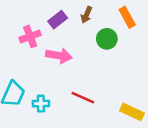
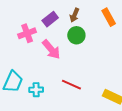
green circle: (107, 39) -> (76, 35), moved
pink arrow: (59, 56) -> (51, 49), turned 40

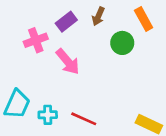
green circle: (76, 35) -> (122, 43), moved
red line: (71, 85) -> (84, 119), moved

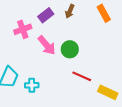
green circle: (122, 43) -> (70, 49), moved
red line: (84, 119) -> (82, 76), moved

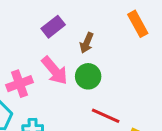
brown arrow: (70, 11) -> (87, 43), moved
pink cross: (23, 29) -> (20, 84), moved

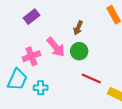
purple rectangle: (53, 27) -> (31, 17), moved

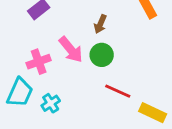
cyan cross: (41, 88) -> (51, 103), turned -32

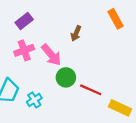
green circle: (102, 55) -> (66, 77), moved
pink cross: (39, 62) -> (24, 50), moved

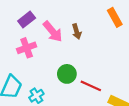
brown arrow: (76, 33) -> (77, 31), turned -40
pink arrow: (51, 55) -> (53, 31), moved

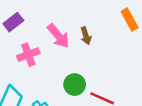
purple rectangle: (27, 20) -> (13, 22), moved

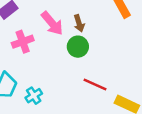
green circle: (75, 85) -> (78, 47), moved

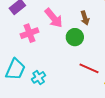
brown arrow: (79, 23) -> (85, 18), moved

